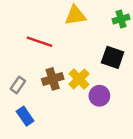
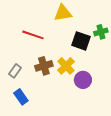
green cross: (121, 19) -> (101, 32), moved
black square: (113, 57) -> (81, 41), moved

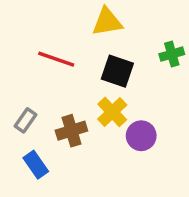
black square: (81, 41) -> (117, 71), moved
brown cross: (44, 66) -> (71, 131), moved

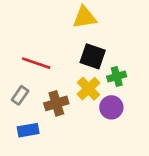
green cross: (172, 54) -> (117, 77), moved
red line: (56, 59) -> (36, 63), moved
blue rectangle: (36, 165) -> (28, 130), turned -65

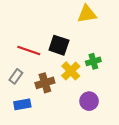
yellow triangle: (85, 17) -> (87, 14), moved
black square: (93, 56) -> (59, 45), moved
purple circle: (111, 107) -> (89, 101), moved

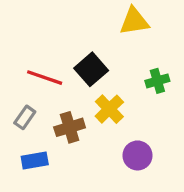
black square: (59, 45) -> (91, 69), turned 30
green cross: (93, 61) -> (157, 81), moved

